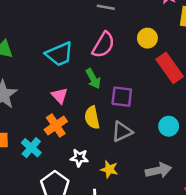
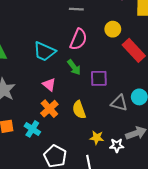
cyan trapezoid: (59, 54) -> (44, 52), turned 55
yellow semicircle: (92, 118) -> (79, 110), moved
gray triangle: (122, 132) -> (119, 103), moved, turned 48
white star: (79, 158) -> (117, 145), moved

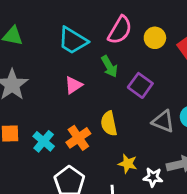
yellow circle: (113, 29) -> (155, 38), moved
purple square: (99, 78) -> (140, 85), turned 30
pink triangle: (49, 85) -> (73, 85), turned 40
orange cross: (49, 109) -> (78, 138), moved

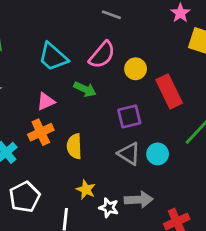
green arrow: (109, 66) -> (85, 89), turned -45
purple square: (140, 85) -> (129, 116), moved, turned 30
orange cross: (78, 138) -> (41, 132), moved

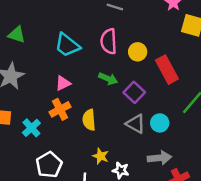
pink semicircle: (102, 55) -> (109, 41), turned 140
green arrow: (85, 89) -> (108, 79), moved
purple square: (129, 116) -> (134, 92), turned -30
gray arrow: (139, 200) -> (159, 158), moved

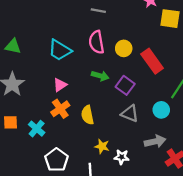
cyan circle: (160, 123) -> (161, 110), moved

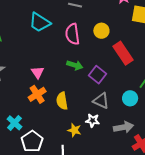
yellow circle: (124, 48) -> (101, 31), moved
cyan trapezoid: (60, 50) -> (40, 22), moved
pink triangle: (60, 85) -> (38, 72), turned -32
cyan cross: (37, 129) -> (15, 123), moved
white star: (122, 157) -> (93, 121), moved

